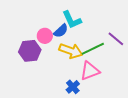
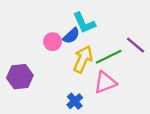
purple hexagon: (30, 51) -> (20, 77), moved
yellow arrow: (71, 51) -> (83, 59), turned -85
blue cross: (73, 87) -> (75, 101), moved

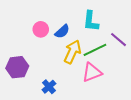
cyan L-shape: (84, 23) -> (91, 21), moved, turned 30
pink circle: (53, 42) -> (41, 29), moved
blue cross: (75, 101) -> (49, 87), moved

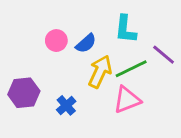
blue cross: (49, 87) -> (66, 105), moved

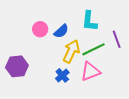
purple line: (164, 55) -> (117, 39), turned 30
blue cross: (66, 105) -> (62, 75), moved

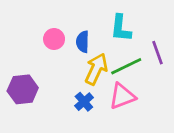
blue semicircle: (61, 31) -> (83, 42), turned 133

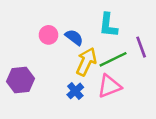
blue semicircle: (83, 42) -> (74, 37), turned 126

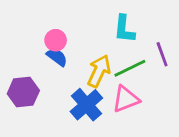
blue semicircle: (74, 37) -> (57, 57), moved
blue cross: (75, 91) -> (86, 105), size x1.6

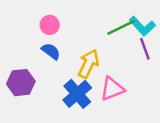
cyan L-shape: (124, 29) -> (142, 26), moved, turned -48
pink circle: (56, 40) -> (50, 25), moved
green line: (130, 68) -> (121, 27), moved

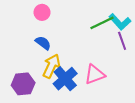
pink circle: (50, 25) -> (42, 12), moved
yellow arrow: (89, 64) -> (51, 66), moved
purple hexagon: (21, 83) -> (23, 84), moved

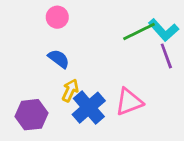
yellow arrow: (51, 66) -> (70, 90), size x0.7

